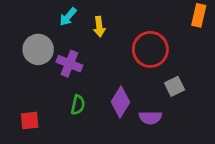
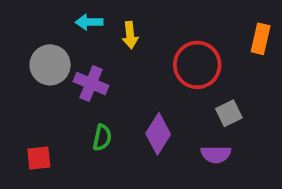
orange rectangle: (199, 15) -> (261, 39), moved
cyan arrow: (68, 17) -> (89, 22), turned 48
purple semicircle: (150, 118) -> (216, 154), moved

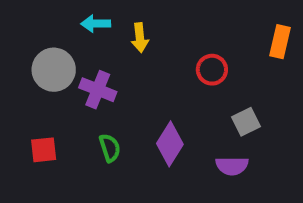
red circle: (197, 65) -> (212, 70), size x0.6
green semicircle: (102, 138) -> (110, 148), turned -30
red square: (39, 158) -> (44, 150), moved

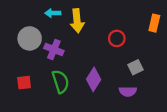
yellow arrow: (140, 38) -> (77, 21), size x1.5
green semicircle: (110, 148) -> (61, 82), size x1.5

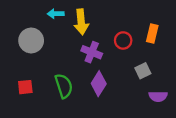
orange rectangle: (154, 23) -> (152, 34), moved
purple cross: (54, 49) -> (92, 52), moved
purple semicircle: (128, 91) -> (158, 96), moved

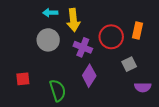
gray circle: (31, 40) -> (48, 40), moved
red circle: (123, 40) -> (111, 37), size x1.5
green semicircle: (64, 86) -> (58, 90), moved

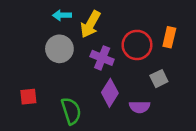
yellow arrow: (73, 20) -> (90, 24), turned 35
purple semicircle: (143, 87) -> (140, 107), moved

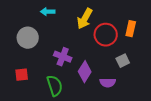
yellow arrow: (90, 24) -> (85, 19), moved
gray circle: (59, 49) -> (28, 38), moved
purple cross: (102, 58) -> (63, 57), moved

